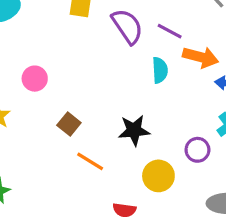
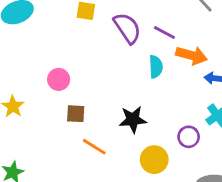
pink circle: (35, 79) -> (59, 79), moved
brown square: (69, 124) -> (76, 114), turned -36

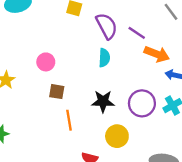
cyan semicircle: (156, 67) -> (104, 58), moved
purple circle: (189, 137) -> (142, 103), moved, size x1.5
orange line: (94, 147) -> (69, 120), turned 42

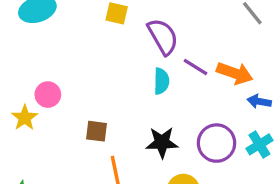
purple line: (137, 33) -> (195, 67), moved
pink circle: (46, 62) -> (48, 95), moved

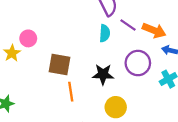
brown square: (97, 131) -> (60, 65), size x1.5
purple circle: (216, 143) -> (138, 63), moved

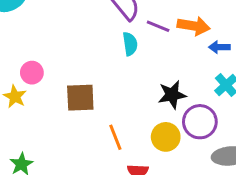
purple circle: (138, 63) -> (200, 122), moved
black star: (103, 74) -> (172, 95), moved
orange line: (71, 92) -> (115, 137), moved

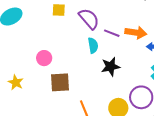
pink circle: (32, 73) -> (44, 58), moved
black star: (172, 95) -> (111, 67), moved

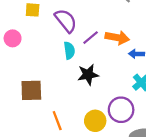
purple line: (112, 33) -> (91, 38), turned -63
pink circle: (44, 58) -> (13, 38), moved

